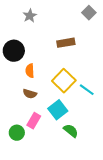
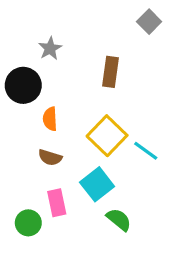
gray star: (30, 16) -> (50, 48), moved
brown rectangle: (66, 43) -> (110, 72), turned -72
pink rectangle: (34, 121) -> (57, 203), turned -42

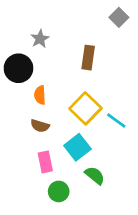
green circle: (28, 223) -> (59, 191), moved

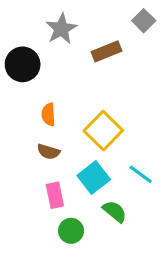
gray star: (40, 39) -> (61, 29), moved, size x1.4
brown rectangle: (88, 58) -> (107, 51), moved, turned 60
black circle: (18, 68) -> (23, 64), moved
cyan line: (116, 120) -> (141, 174), moved

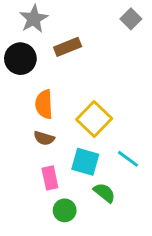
gray star: (61, 29) -> (34, 19), moved
brown rectangle: (107, 51) -> (68, 47), moved
orange semicircle: (48, 114) -> (44, 104), size x1.4
cyan square: (94, 177) -> (85, 162), turned -36

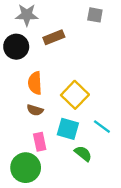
gray star: (34, 19) -> (27, 15), turned 30
gray square: (131, 19) -> (95, 15), moved, turned -35
green circle: (65, 210) -> (26, 168), moved, size x1.6

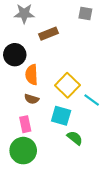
black circle: (16, 47) -> (15, 55), moved
cyan line: (102, 127) -> (92, 100), moved
pink rectangle: (40, 142) -> (25, 124), moved

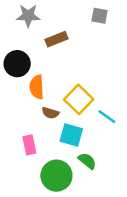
brown semicircle: (32, 99) -> (50, 113), moved
green circle: (23, 151) -> (56, 176), moved

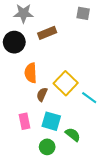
black circle: (17, 64) -> (14, 42), moved
brown semicircle: (50, 113) -> (42, 95), turned 96
cyan square: (71, 135) -> (51, 121), moved
green circle: (56, 176) -> (47, 147), size x0.6

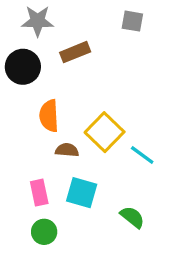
brown semicircle: (42, 95) -> (67, 150), turned 72
green semicircle: (73, 135) -> (132, 217), moved
green circle: (47, 147) -> (44, 232), moved

